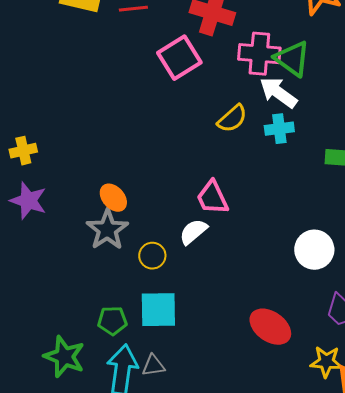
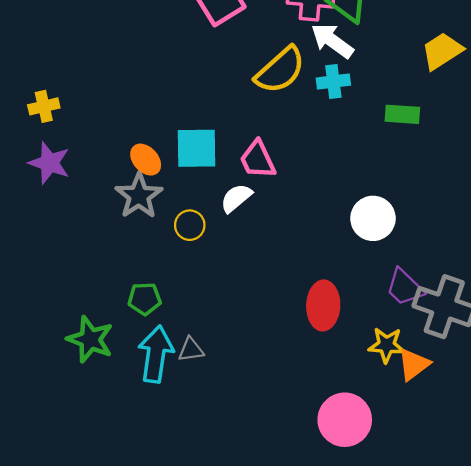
yellow semicircle: (232, 119) -> (280, 70), size x1.5
cyan square: (158, 310) -> (197, 148), moved
red ellipse: (270, 327) -> (323, 305), turned 57

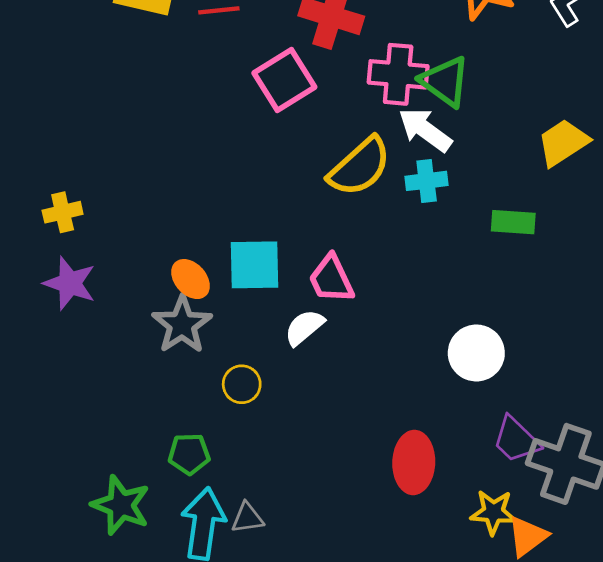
yellow circle: (190, 225) -> (242, 384), moved

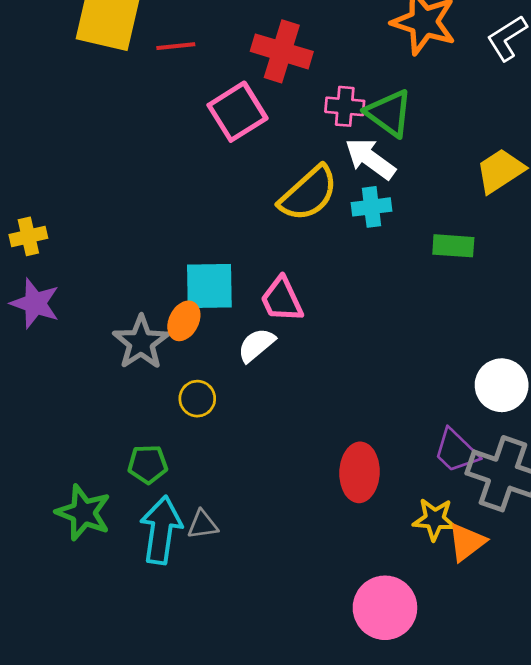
pink cross: (398, 74) -> (345, 106), size x0.7
orange ellipse: (191, 279) -> (184, 321), moved, turned 69
white circle: (476, 353) -> (502, 385), moved

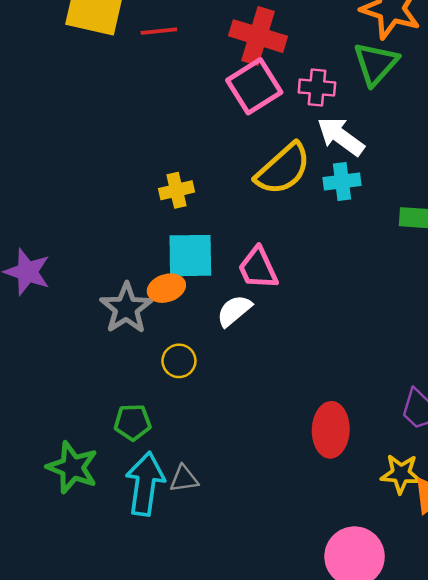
pink square: (238, 112) -> (254, 86), moved
green triangle: (389, 113) -> (376, 64), moved, turned 36
yellow cross: (28, 236) -> (176, 190), moved
orange ellipse: (184, 321) -> (166, 288), turned 45

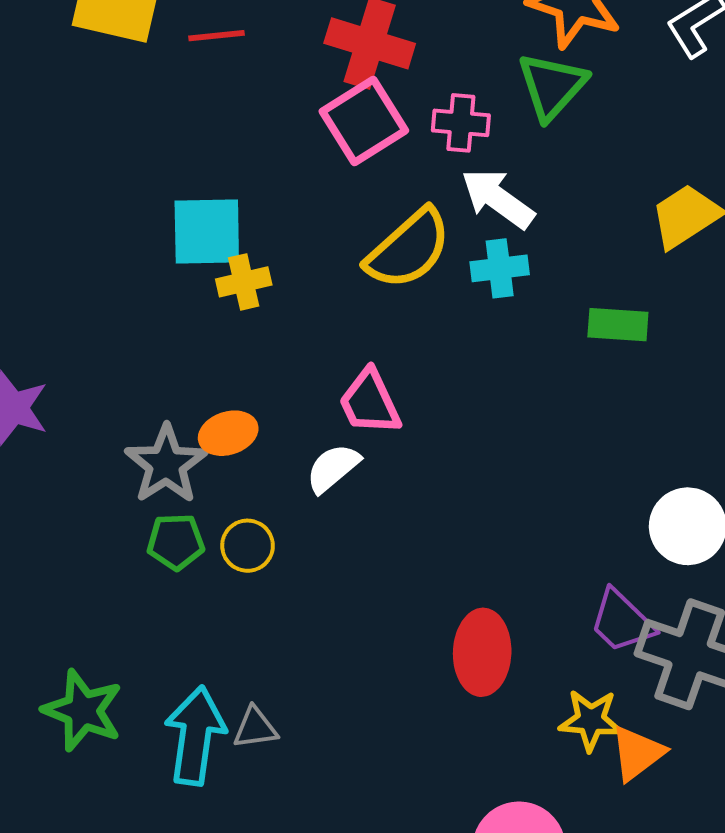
cyan square: (190, 256) -> (207, 232), moved
green pentagon: (133, 422) -> (176, 542), moved

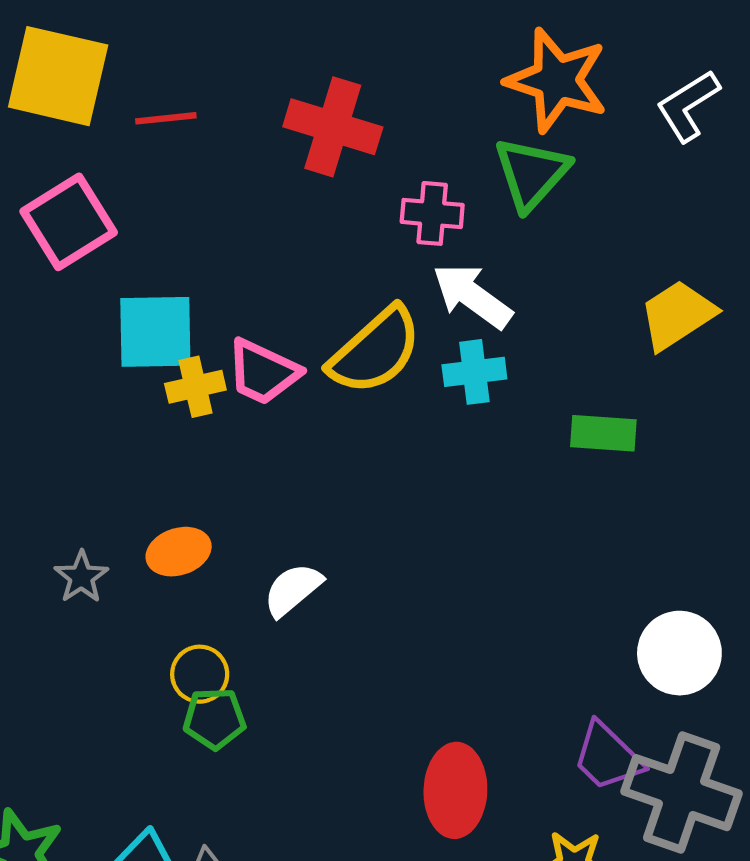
pink square: (364, 121) -> (69, 222), moved
pink trapezoid: (370, 402) -> (263, 372), moved, turned -40
gray star: (166, 464) -> (81, 577), moved, size x0.6
green pentagon: (176, 542) -> (214, 719), moved

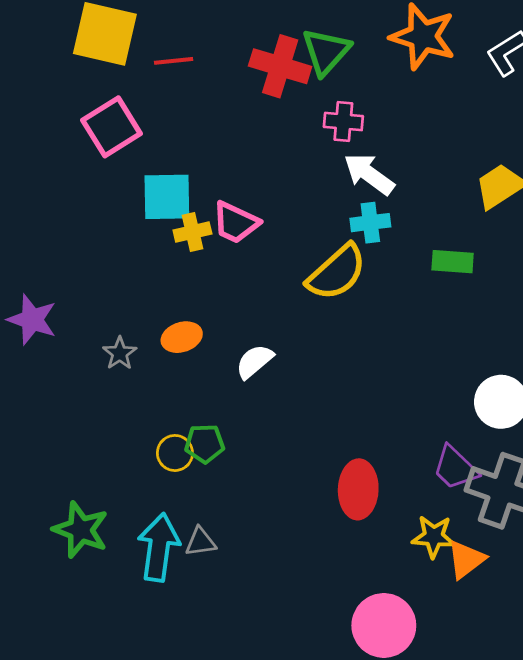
green triangle: (531, 173) -> (326, 51), moved
yellow semicircle: (375, 351) -> (337, 272), moved
yellow circle: (200, 674) -> (175, 453), moved

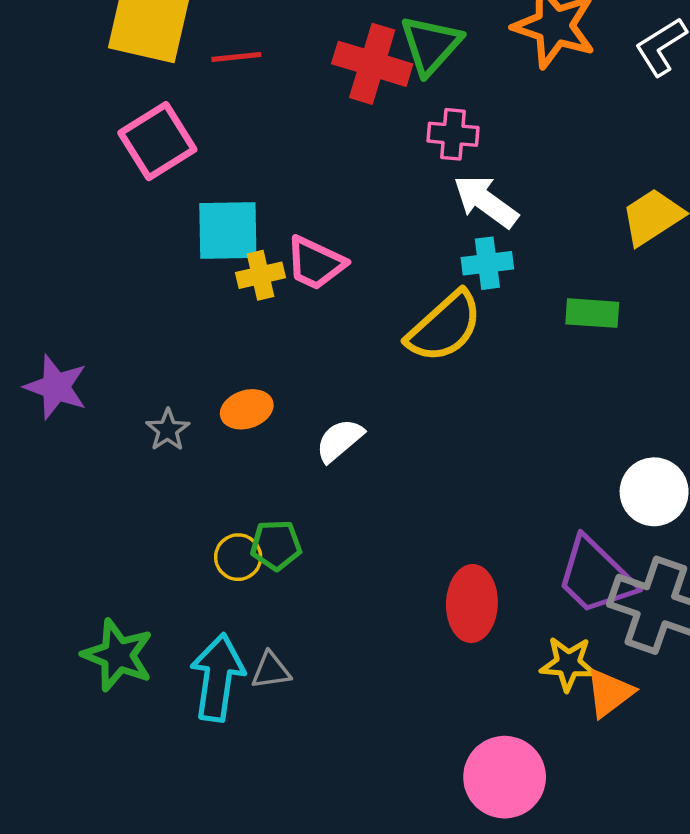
purple trapezoid: (455, 468) -> (596, 576), size x1.4

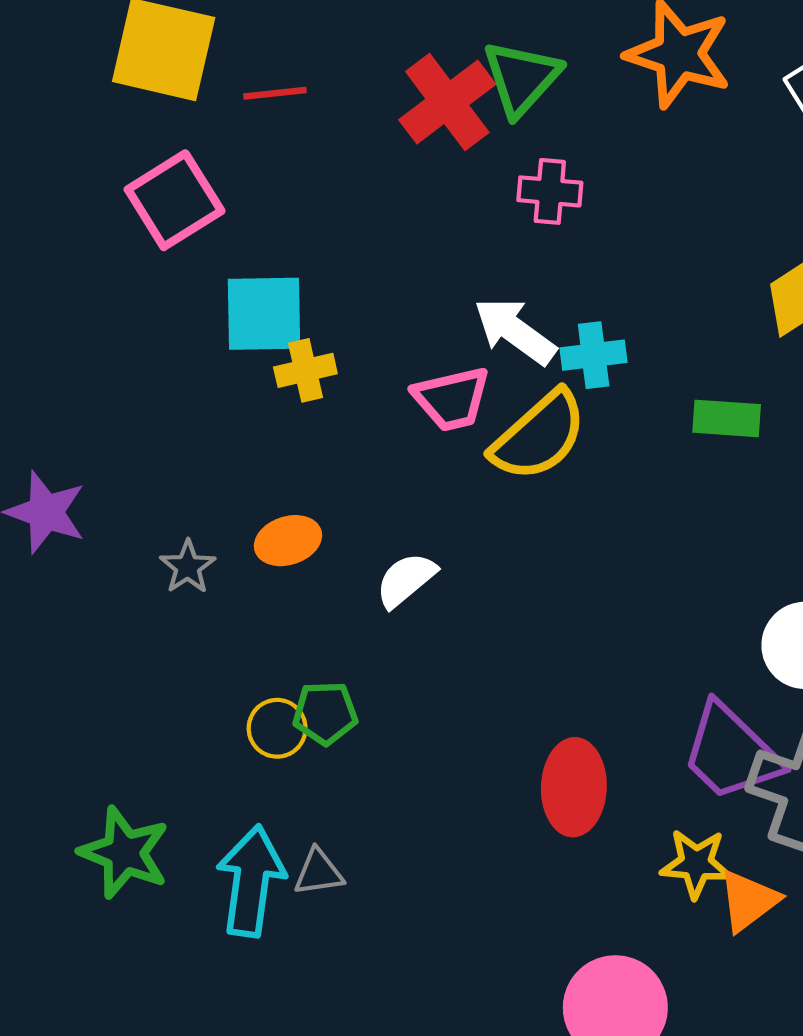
red cross: (372, 64) -> (447, 102), turned 36
white arrow: (486, 201) -> (515, 331), moved
pink trapezoid: (315, 263) -> (452, 399), moved, turned -38

